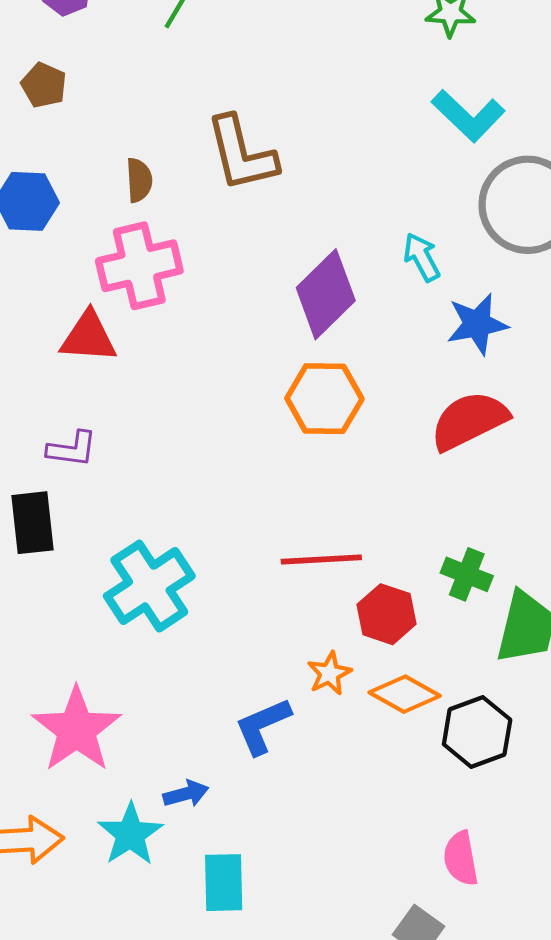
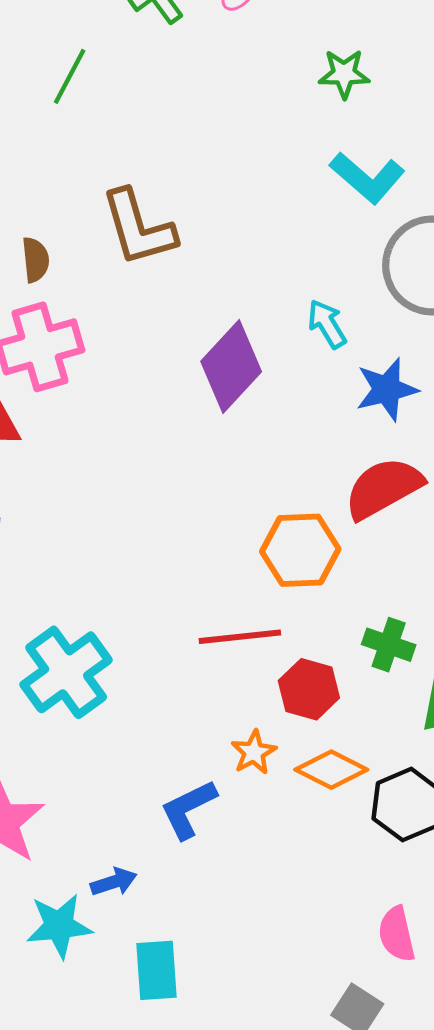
orange hexagon: (324, 399) -> (300, 550), moved
cyan star: (130, 834) -> (59, 926), turned 30

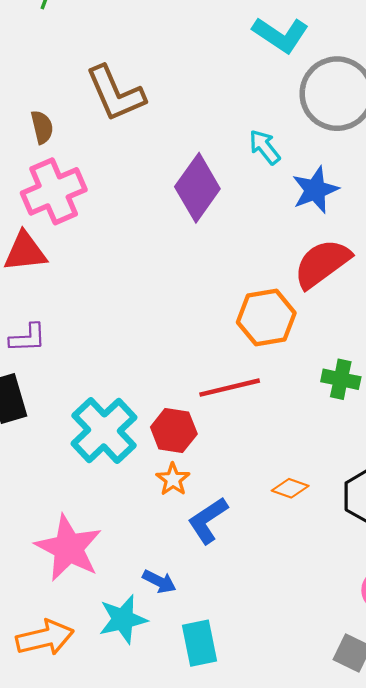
red hexagon: (309, 689) -> (174, 430), moved
orange star: (254, 752) -> (173, 479), moved
orange diamond: (331, 770) -> (290, 488), moved, size x0.7
blue arrow: (114, 882) -> (159, 581), turned 52

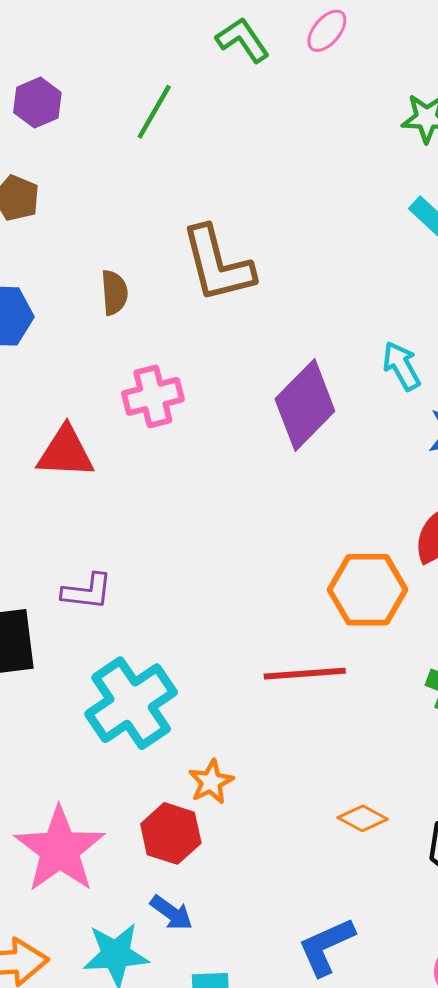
pink cross: (54, 191) -> (153, 396), moved, size x0.7
purple L-shape: (28, 338) -> (87, 592), moved
red hexagon: (174, 430) -> (171, 833), moved
blue L-shape: (208, 520) -> (326, 947), moved

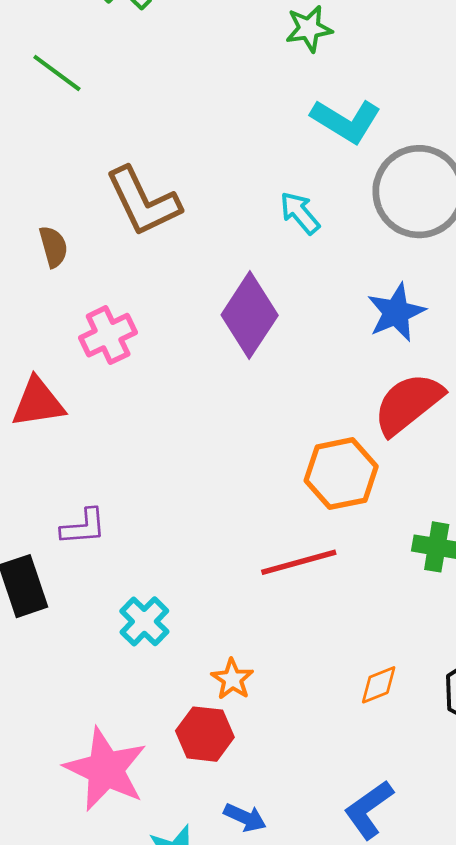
green line: (154, 112) -> (57, 73), turned -72
cyan arrow: (401, 366) -> (300, 213), moved
cyan cross: (131, 703) -> (144, 621), size x0.6
orange diamond: (363, 818) -> (379, 685), turned -39
blue arrow: (171, 913) -> (245, 817), moved

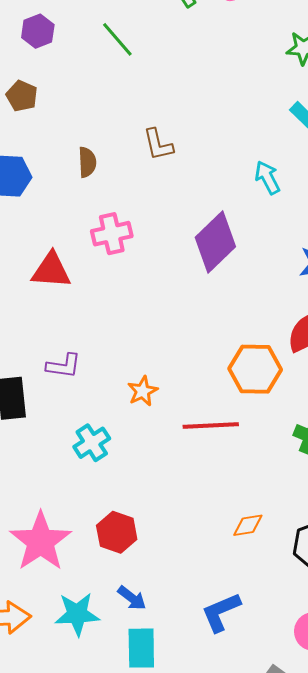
brown L-shape: (143, 202) -> (158, 144), size x0.6
orange star: (232, 679) -> (143, 391), moved

